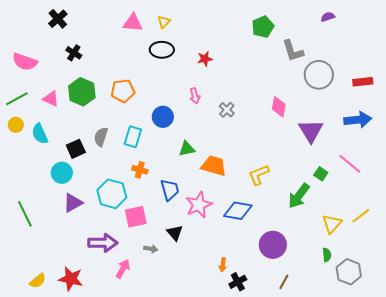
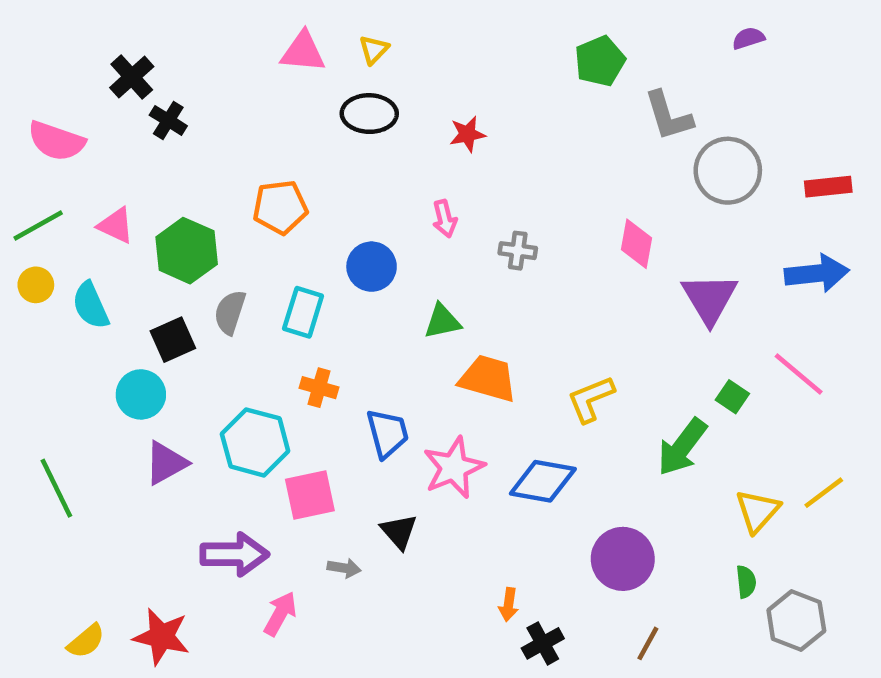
black cross: (58, 19) -> (132, 77), moved
green hexagon: (82, 92) -> (187, 251), moved
gray cross: (227, 110) -> (518, 251), turned -35
green triangle: (187, 149) -> (442, 321), moved

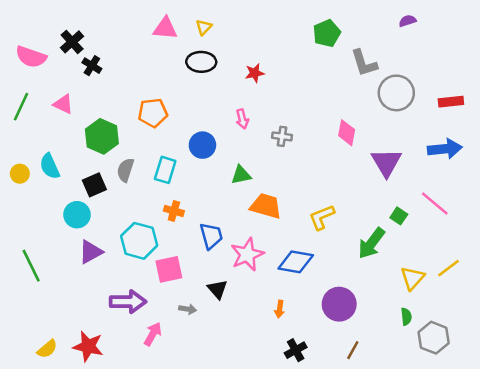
pink semicircle: (56, 141) -> (31, 57), moved
green line: (38, 225) -> (21, 107), moved, turned -36
pink triangle: (116, 225) -> (63, 104), moved
yellow circle: (36, 285) -> (20, 174), moved
orange arrow: (509, 605) -> (280, 309), moved

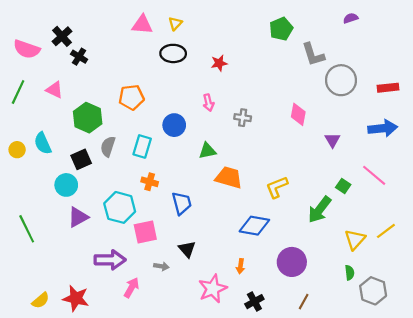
purple triangle: (386, 162) -> (332, 140), size x0.6
pink star: (247, 254) -> (213, 289), moved

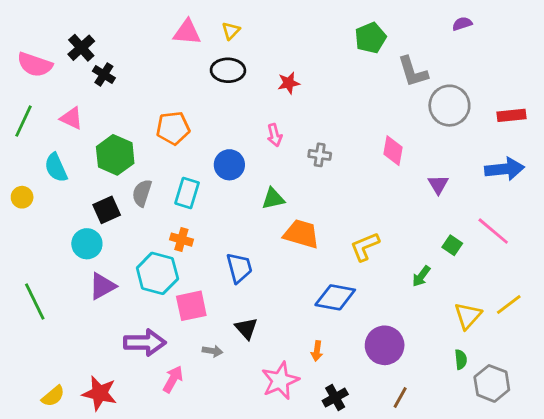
cyan semicircle: (43, 143) -> (56, 168), moved
orange cross: (150, 182) -> (181, 240), moved
green arrow: (320, 210) -> (421, 276), size x0.6

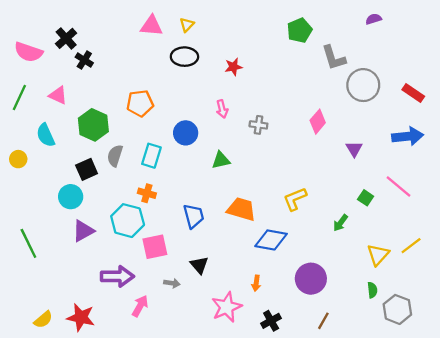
red rectangle: (512, 115) -> (413, 93), turned 40
pink diamond: (393, 151) -> (318, 122), turned 30
orange trapezoid: (301, 234) -> (241, 209), moved

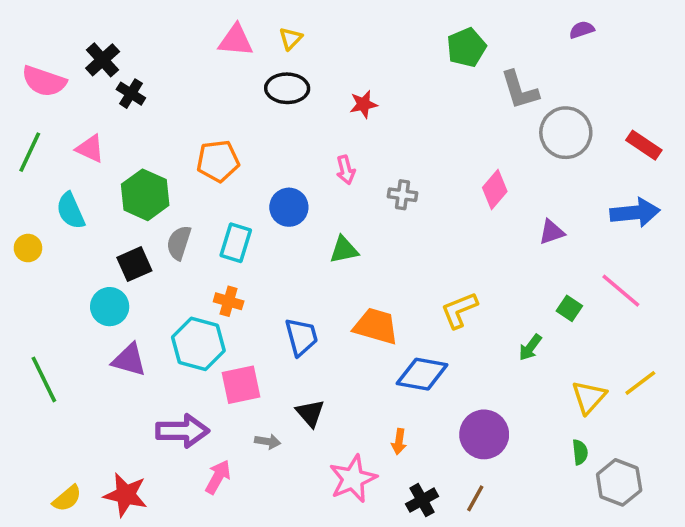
purple triangle: (354, 149) -> (552, 232), turned 42
purple triangle: (83, 231) -> (129, 360), turned 45
brown line: (323, 321) -> (475, 498), moved

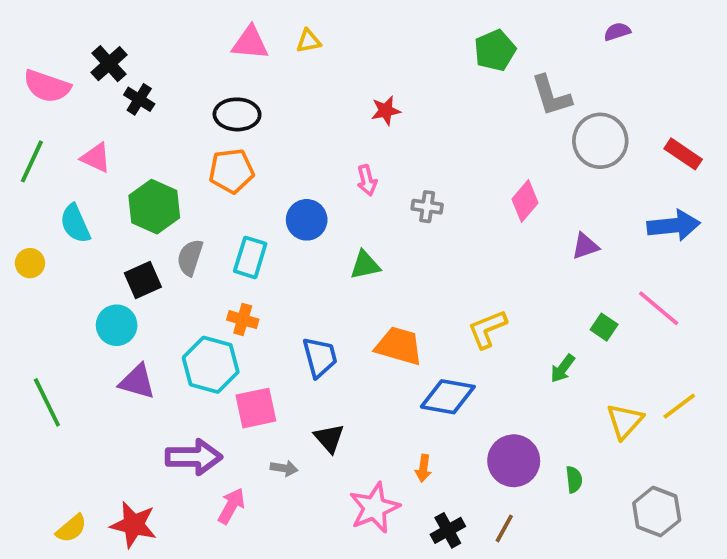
yellow triangle: (291, 39) -> (309, 41), turned 35
black ellipse: (287, 88) -> (237, 114), moved
green semicircle: (580, 452) -> (574, 480), moved

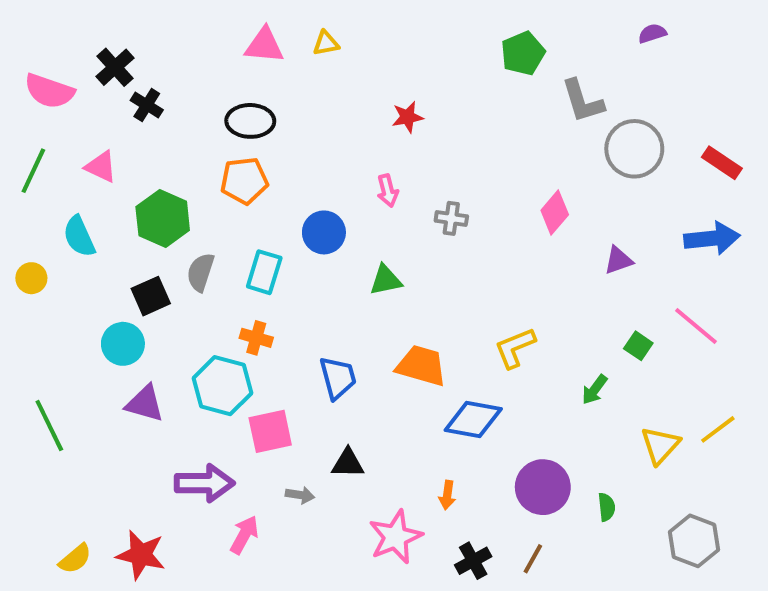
black triangle: (329, 438) -> (348, 463), turned -48

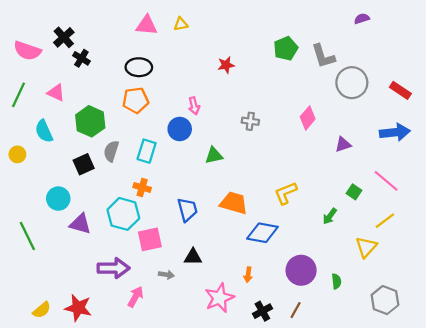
green pentagon: (523, 53) -> (286, 48), moved
pink arrow: (388, 191) -> (194, 106), moved
cyan circle: (123, 344) -> (58, 199), moved
yellow line: (718, 429) -> (385, 221), moved

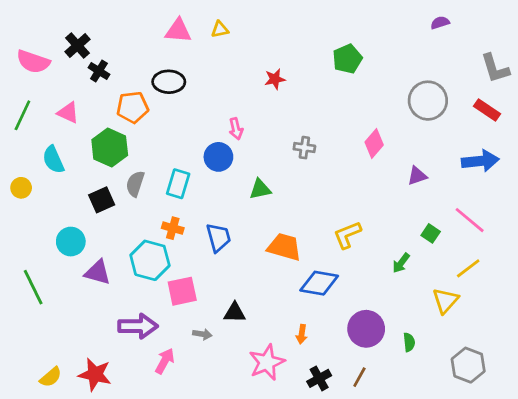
gray L-shape: (323, 56) -> (495, 68), moved
orange pentagon: (136, 100) -> (133, 107), moved
blue trapezoid: (187, 210) -> (218, 237), moved

